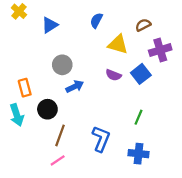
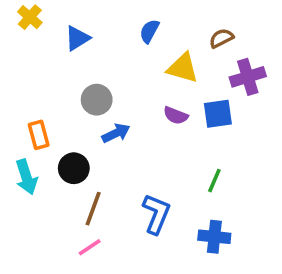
blue square: (141, 74) -> (218, 114), turned 30

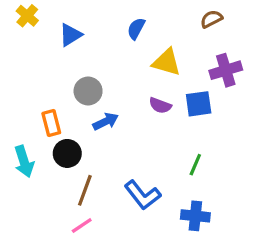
brown semicircle: (221, 38) -> (211, 19), moved
orange rectangle: (39, 135) -> (51, 123), moved
blue L-shape: (156, 214) -> (143, 195), turned 120

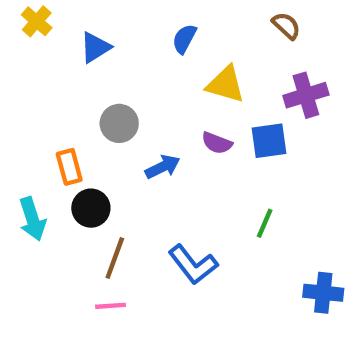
brown semicircle: (211, 19) -> (286, 26), turned 70
blue arrow: (106, 121) -> (163, 167), moved
blue cross: (195, 216) -> (323, 293), moved
pink line: (82, 226) -> (110, 306), turned 30

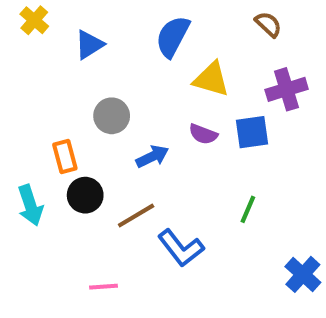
blue semicircle: (184, 39) -> (173, 36), size x1.5
brown line: (115, 258) -> (136, 215), moved, turned 39
blue cross: (323, 293) -> (303, 274), turned 36

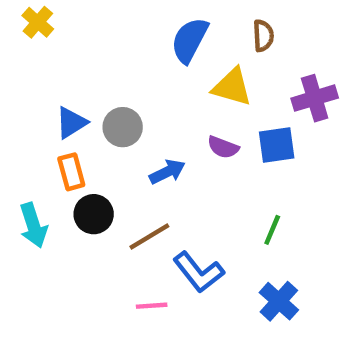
brown semicircle: (268, 24) -> (263, 36), moved, turned 44
blue triangle: (89, 45) -> (71, 123), moved
blue cross: (303, 274) -> (279, 301), moved
pink line: (103, 287) -> (152, 306), moved

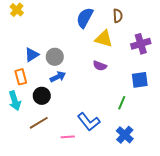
blue square: (277, 145) -> (140, 80), moved
orange rectangle: (71, 172) -> (21, 77), moved
blue arrow: (167, 172) -> (58, 77), moved
brown line: (149, 236) -> (39, 123), moved

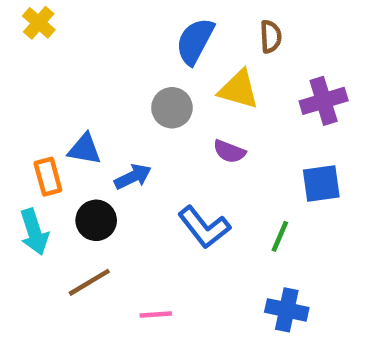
blue triangle: (32, 55) -> (85, 149), moved, turned 42
gray circle: (55, 57) -> (172, 108), moved
blue L-shape: (89, 122) -> (204, 227), moved
blue cross: (125, 135) -> (287, 310), turned -30

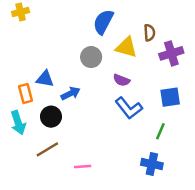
yellow cross: (39, 23) -> (21, 12), turned 35
brown semicircle: (271, 37) -> (149, 33), moved
blue L-shape: (204, 227) -> (129, 108), moved
green line: (280, 236) -> (160, 131), moved

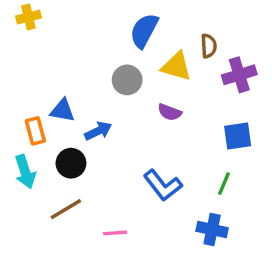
blue L-shape: (129, 108) -> (163, 185), moved

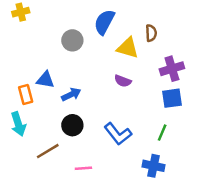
purple cross: (239, 75) -> (172, 69), moved
gray circle: (127, 80) -> (72, 40), moved
black circle: (71, 163) -> (72, 125), moved

